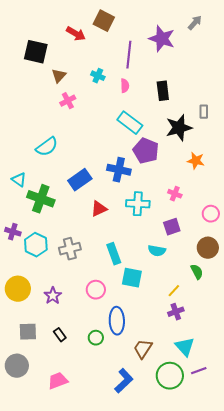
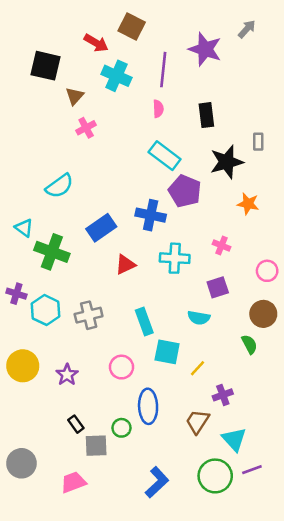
cyan cross: (98, 76) -> (116, 76), moved, size x1.6
yellow line: (174, 291) -> (197, 368), moved
gray square: (28, 332) -> (96, 446), moved
brown trapezoid: (143, 349) -> (197, 422), moved

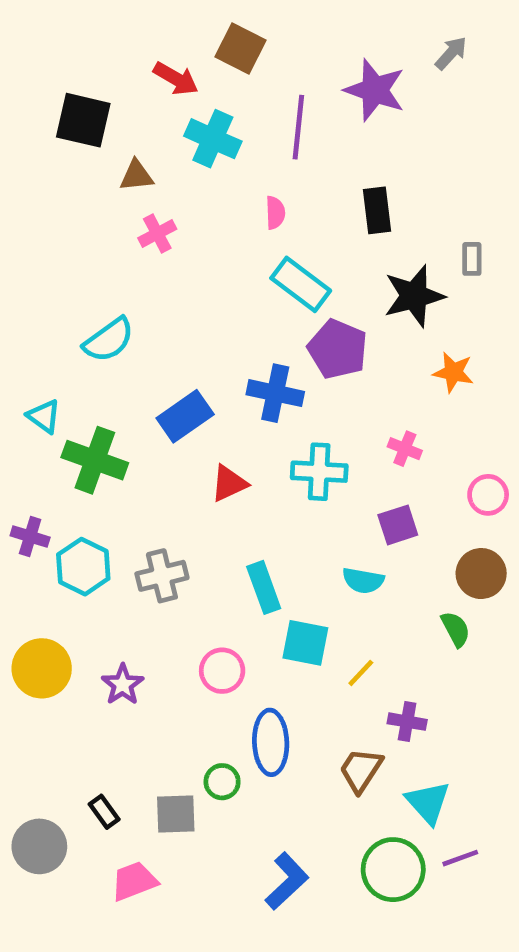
brown triangle: (75, 96) -> (136, 176), turned 42
pink semicircle: (158, 109) -> (275, 213), moved
purple cross: (223, 395) -> (407, 722), turned 30
black rectangle: (76, 424) -> (104, 812), moved

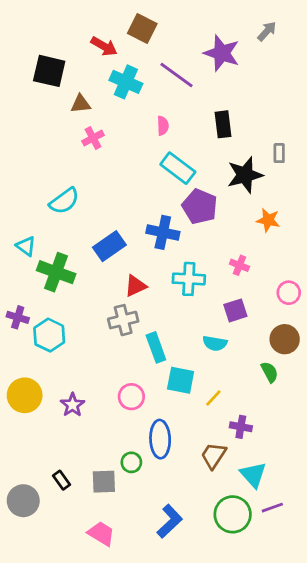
purple line: (298, 127) -> (177, 75), turned -60
gray cross: (162, 576) -> (123, 320), moved
pink trapezoid: (134, 881) -> (101, 534), moved, turned 52

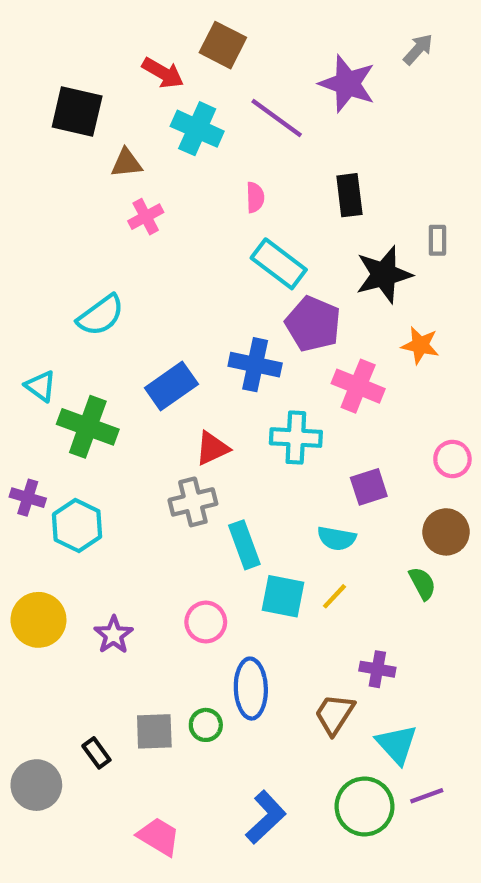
pink cross: (239, 265) -> (358, 386), moved, size x1.6
yellow line: (213, 398) -> (334, 596), moved
gray square: (104, 482) -> (154, 731), moved

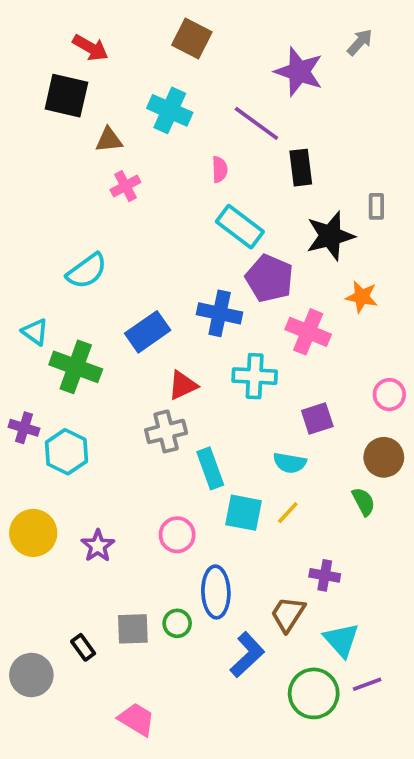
red arrow: (163, 73) -> (90, 48), moved
purple line: (277, 118) -> (256, 123), moved
blue L-shape: (266, 817) -> (247, 655), moved

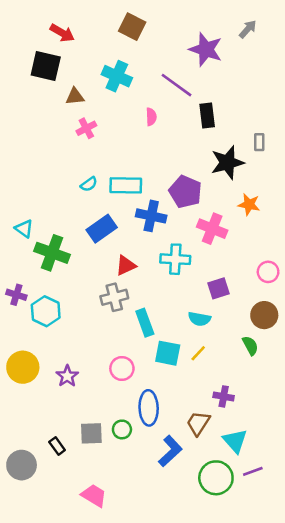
cyan rectangle: (240, 227) -> (126, 185), moved, turned -36
cyan semicircle: (87, 271) -> (89, 184), moved, size x0.6

